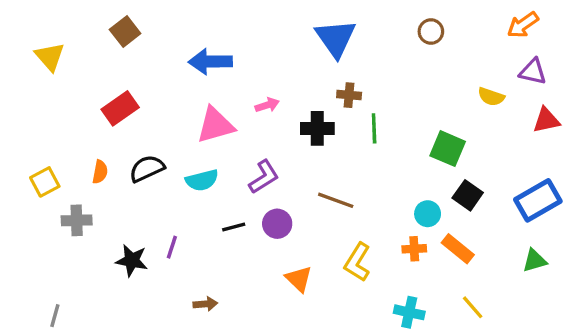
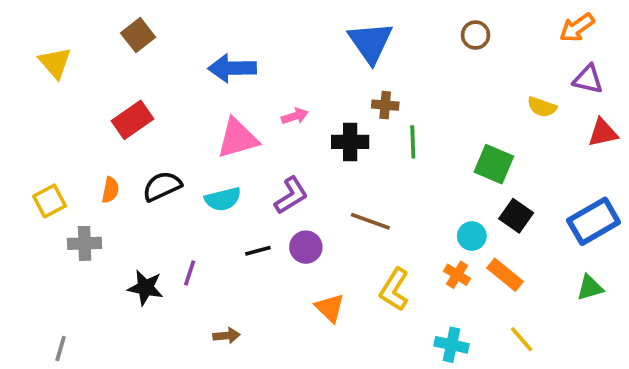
orange cross: (414, 249) -> (457, 275), turned 35

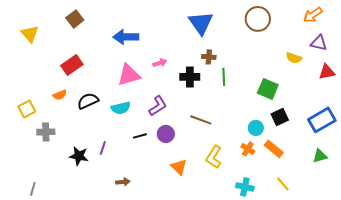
brown circle: (476, 35) -> (258, 19), size x1.6
orange semicircle: (110, 190) -> (60, 95), moved, turned 56
black square: (516, 216) -> (280, 117), turned 30

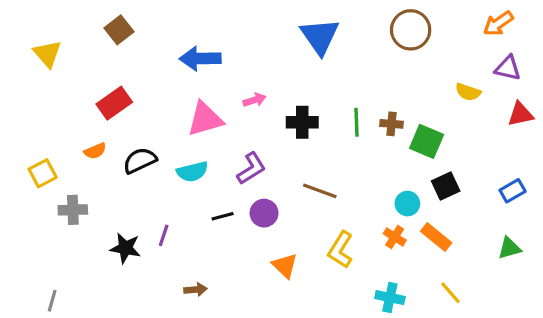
brown cross: (209, 57) -> (391, 124), moved
blue rectangle: (322, 120) -> (513, 191), size x0.6

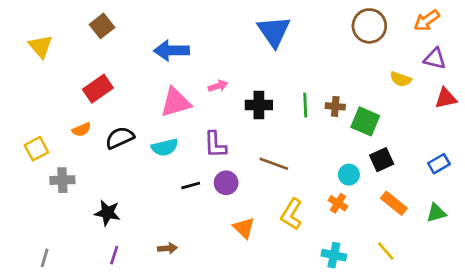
brown circle: (411, 30) -> (369, 26), moved
purple L-shape: (251, 168) -> (215, 145), turned 120
purple line: (164, 235) -> (114, 255), moved
orange rectangle: (436, 237) -> (394, 203), moved

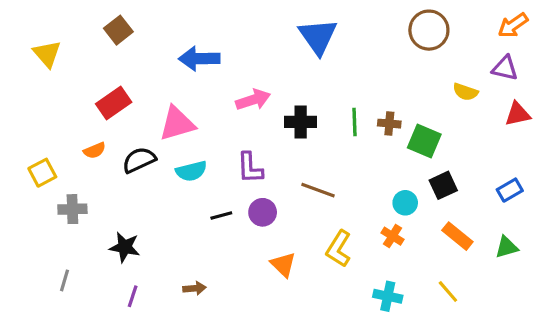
orange arrow: (427, 20) -> (513, 25), moved
pink arrow: (218, 86) -> (253, 100), size x1.5
pink triangle: (176, 102) -> (177, 124), moved
gray line: (45, 258) -> (65, 280), moved

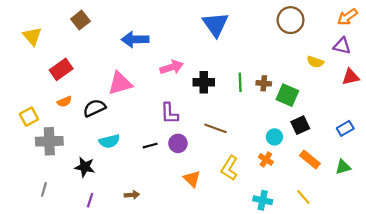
red rectangle: (114, 103) -> (61, 69), moved
cyan semicircle: (191, 171) -> (109, 141), moved
gray cross: (72, 209) -> (49, 141), size x1.4

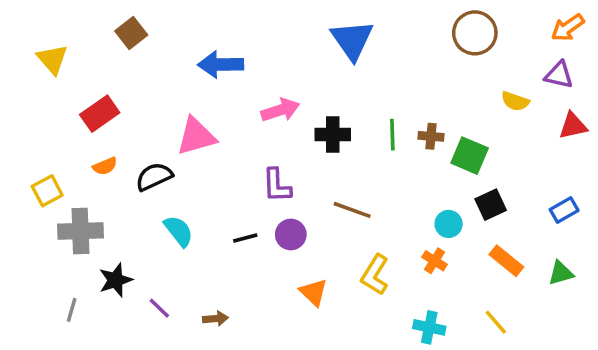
cyan semicircle: (109, 141) -> (179, 231), turned -114
black star: (85, 167) -> (115, 280), moved, turned -30
purple line: (90, 200) -> (159, 308), moved, turned -64

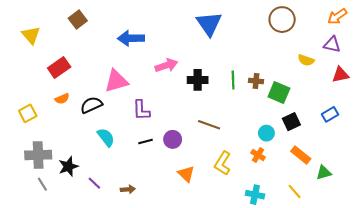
purple L-shape: (277, 185) -> (141, 110), moved
blue rectangle: (564, 210) -> (330, 114), moved
gray cross: (80, 231) -> (38, 155), moved
green triangle: (561, 273) -> (324, 173), moved
gray line: (72, 310) -> (42, 184), turned -48

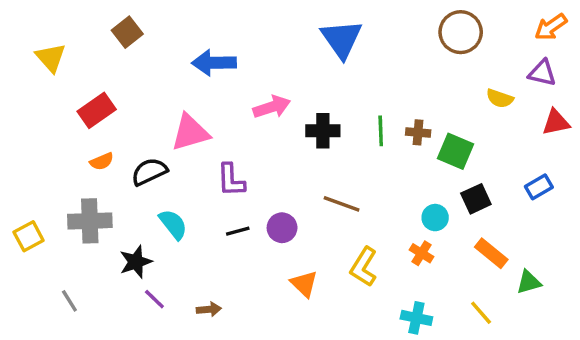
yellow square: (28, 113) -> (29, 236), moved
gray cross: (38, 155) -> (90, 221), moved
black star: (68, 166) -> (136, 262), moved

